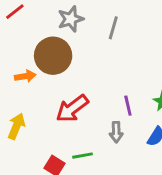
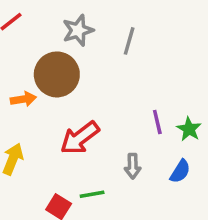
purple line: (128, 106) -> (157, 122), moved

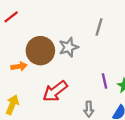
gray star: (78, 30) -> (69, 47), moved
gray line: (129, 41) -> (99, 27), moved

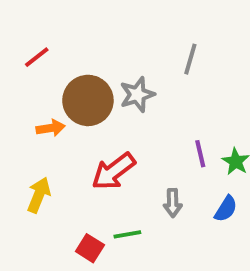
red line: (11, 17) -> (37, 57), moved

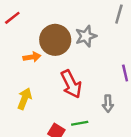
red line: (37, 57) -> (12, 18), moved
red arrow: (114, 171) -> (71, 84), turned -80

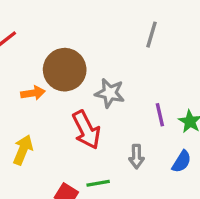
gray star: (86, 36) -> (110, 93), moved, turned 30

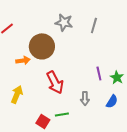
gray star: (110, 93) -> (64, 22), moved

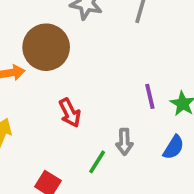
red arrow: (55, 82) -> (70, 113), size x0.7
green line: (62, 114) -> (97, 162), moved, turned -48

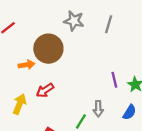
red arrow: (70, 113) -> (45, 90), moved, turned 84

